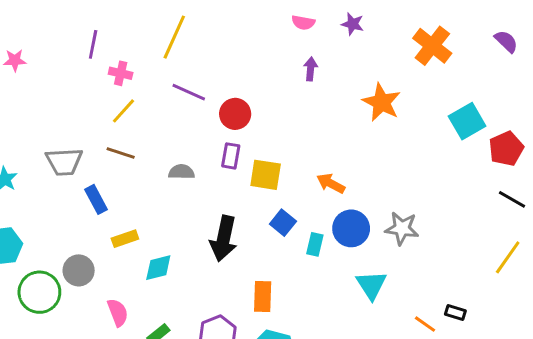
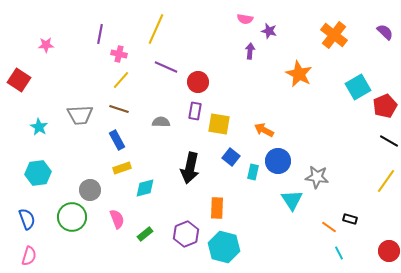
purple star: (353, 24) -> (269, 31), moved
blue rectangle: (96, 199) -> (117, 140), moved
gray star: (402, 228) -> (317, 177), moved
green circle: (39, 292) -> (72, 217), moved

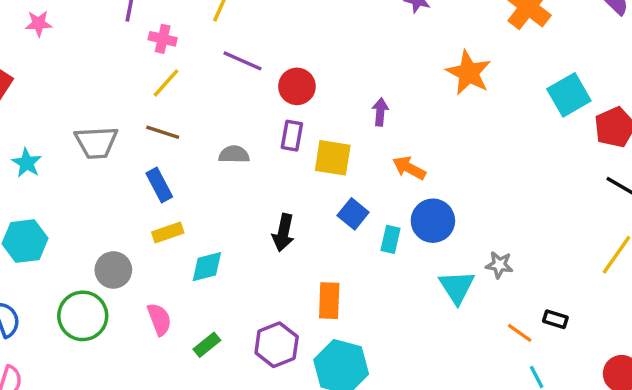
purple arrow: (250, 51) -> (380, 112), moved
black arrow: (190, 168) -> (283, 233), size x0.7
gray star: (317, 177) -> (499, 265), moved, size x0.7

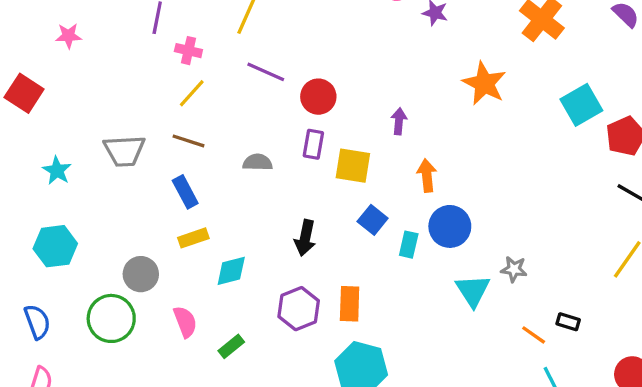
orange arrow: (409, 168) -> (427, 175), turned 56
purple hexagon: (277, 345) -> (299, 309), moved

